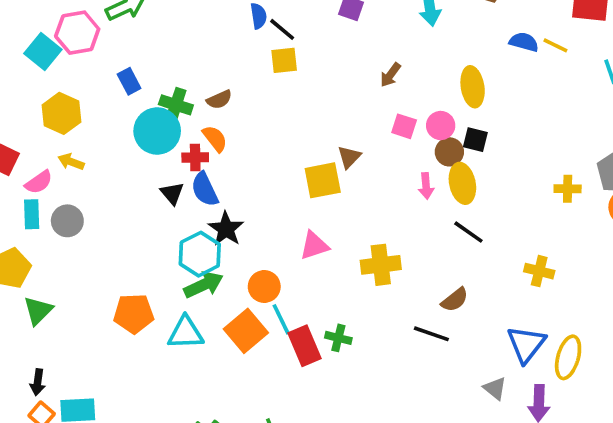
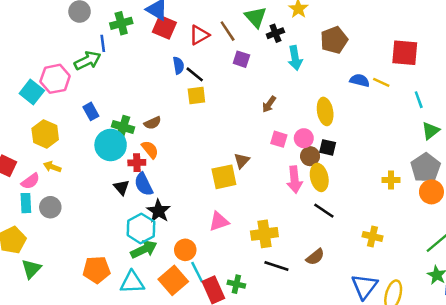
pink arrow: (426, 186) -> (294, 180), size x1.5
black line: (431, 334) -> (276, 266), moved

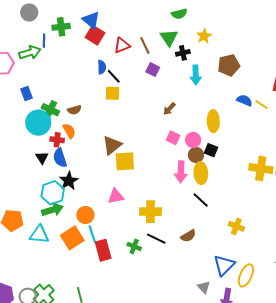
brown triangle: (242, 161) -> (112, 145), moved, size x1.5
yellow cross: (391, 180) -> (261, 169), moved, size x1.6
green cross: (236, 284) -> (134, 246), moved

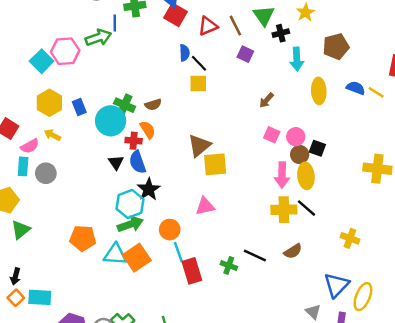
blue rectangle: (27, 93) -> (79, 107), moved
yellow ellipse: (213, 121) -> (319, 91), moved
yellow cross: (150, 212) -> (284, 210), moved
orange square: (72, 238) -> (137, 258), moved

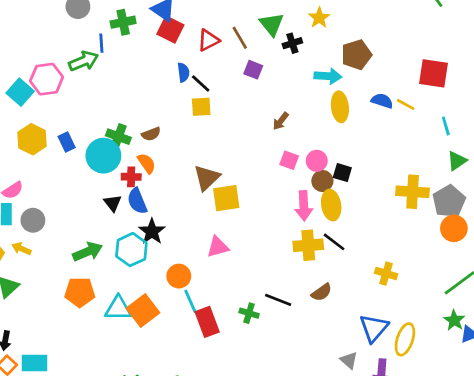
cyan arrow: (297, 59) -> (328, 76), moved, turned -80
yellow arrow: (52, 135) -> (21, 249), moved
green arrow: (130, 224) -> (88, 252), moved

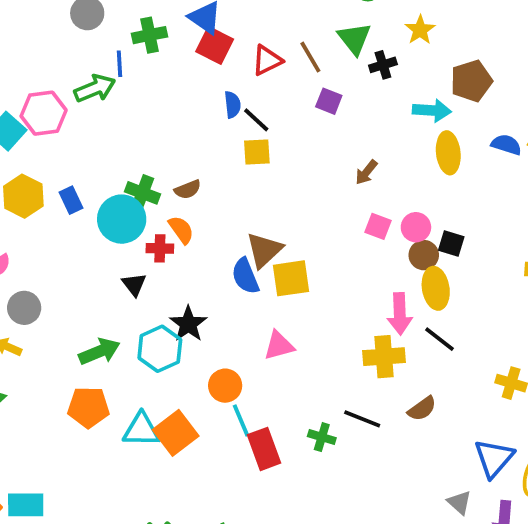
blue semicircle: (137, 201) -> (245, 276), moved
pink arrow: (304, 206) -> (400, 314), moved
yellow cross: (308, 245) -> (384, 357), moved

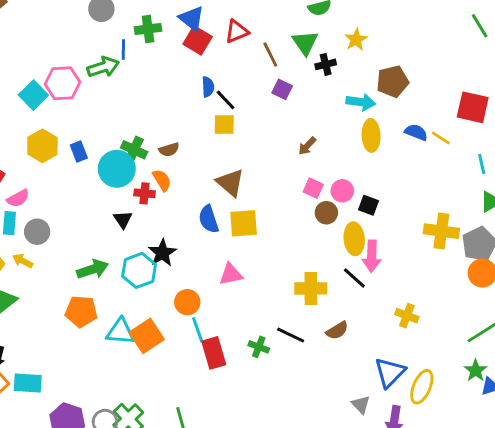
red triangle: (267, 60) -> (237, 31), moved
brown triangle: (264, 250) -> (230, 183), moved, turned -40
brown circle: (424, 255) -> (326, 213), moved
pink arrow: (400, 314) -> (372, 256), moved

